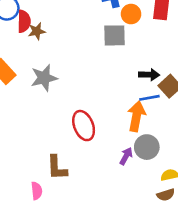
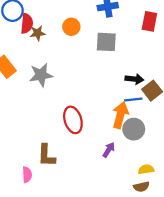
orange circle: (131, 14) -> (71, 27), moved
gray circle: (147, 147) -> (134, 129), moved

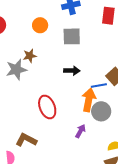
brown star: (38, 33) -> (30, 56), moved
black arrow: (134, 79) -> (72, 71), moved
brown L-shape: (46, 155) -> (26, 140), turned 120

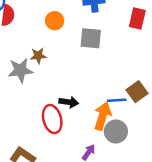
black arrow: (72, 71) -> (69, 102), moved

